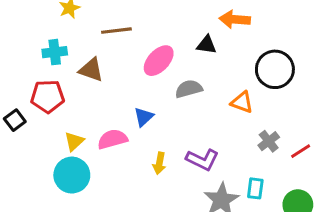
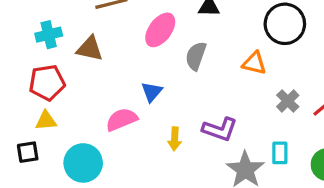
gray semicircle: (189, 89) -> (196, 56), turned -48
black square: (15, 120) -> (28, 152), moved, turned 35
yellow triangle: (74, 141) -> (46, 121), moved, turned 45

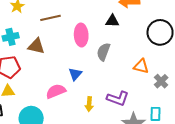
pink ellipse: (160, 30) -> (81, 35), turned -40
orange triangle: (254, 63) -> (141, 66), moved

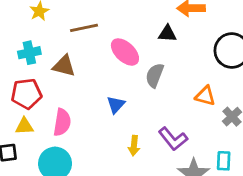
pink ellipse: (81, 35) -> (125, 52), turned -45
pink semicircle: (56, 91) -> (62, 122), moved, turned 120
purple L-shape: (118, 98) -> (173, 139), turned 30

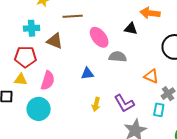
gray semicircle: (155, 75) -> (118, 57), turned 66
blue triangle: (116, 105) -> (87, 73), turned 32
cyan rectangle: (224, 161) -> (159, 110), moved

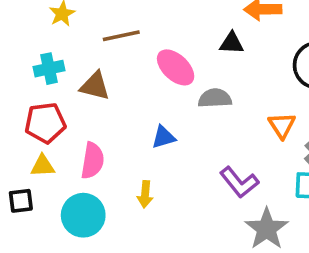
orange triangle: (151, 76) -> (282, 125), turned 42
yellow arrow: (96, 104) -> (145, 194), moved

